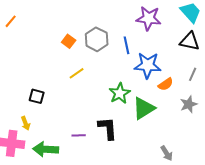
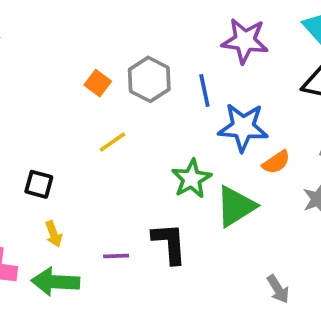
yellow arrow: (26, 123) -> (54, 234), moved

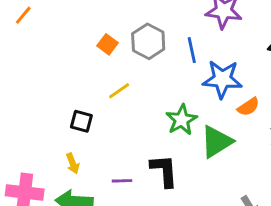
black square: (39, 184) -> (81, 121), moved

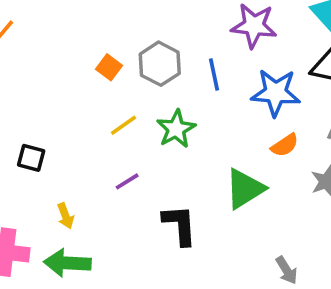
blue star: (222, 79) -> (276, 93), moved
green star: (182, 120) -> (176, 129), moved
black square: (81, 121) -> (31, 158), moved
purple line: (122, 181) -> (127, 181), moved, turned -30

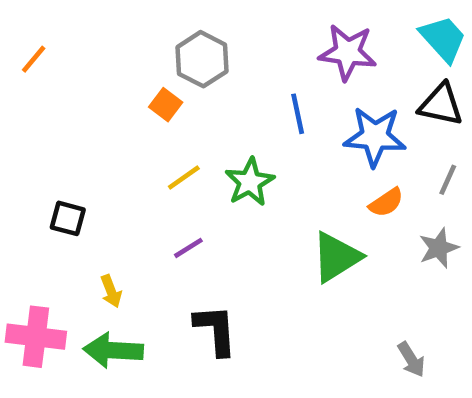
gray hexagon: (160, 64) -> (202, 59), moved
black L-shape: (180, 225) -> (216, 330), moved
gray arrow: (287, 270) -> (411, 359), moved

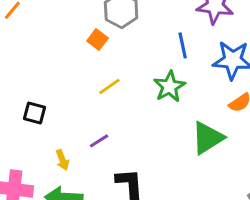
green star: (250, 182) -> (169, 87), moved
purple line: (188, 248) -> (99, 141), moved

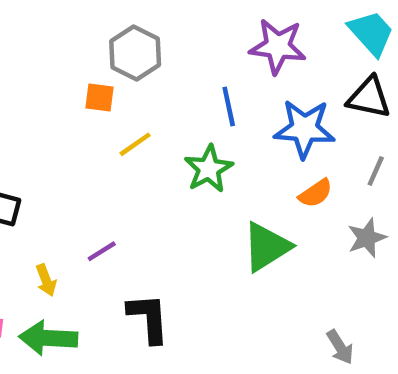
orange square: (98, 40) -> (99, 98), turned -30
yellow line: (109, 87) -> (135, 144), moved

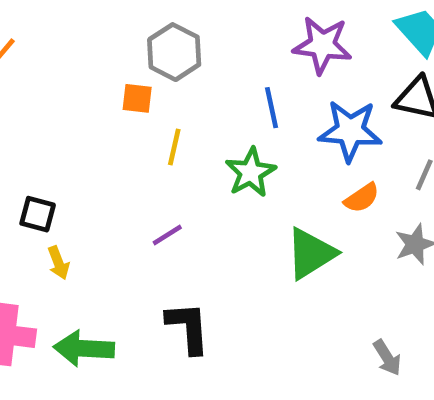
yellow line: (135, 144) -> (174, 147), turned -42
purple line: (102, 251) -> (167, 235), moved
yellow arrow: (46, 280) -> (58, 263), moved

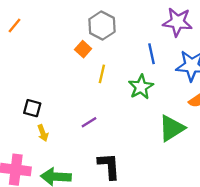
orange square: (137, 98) -> (83, 49), turned 35
purple line: (167, 235) -> (89, 122), moved

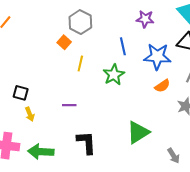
purple star: (177, 22) -> (145, 19), size x0.7
purple line: (89, 122) -> (69, 105), turned 32
green triangle: (172, 128) -> (138, 132), moved

